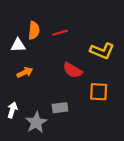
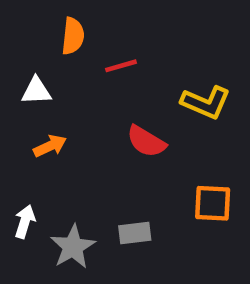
orange semicircle: (34, 30) -> (73, 36), moved
orange square: (99, 92) -> (213, 203), moved
gray rectangle: (60, 108) -> (135, 233), moved

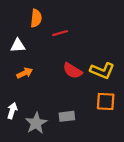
yellow L-shape: (206, 102) -> (102, 71), moved

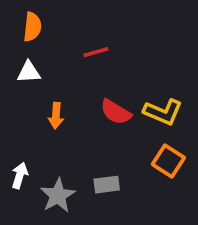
orange semicircle: (36, 18) -> (32, 27), moved
orange arrow: (25, 73) -> (56, 116), moved, turned 119
orange square: (106, 101) -> (168, 161), turned 30

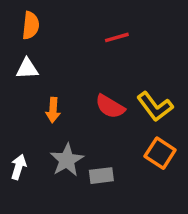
red line: (96, 52) -> (117, 37), moved
yellow L-shape: (163, 112) -> (155, 107), turned 30
gray star: (58, 195) -> (67, 160), moved

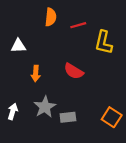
orange semicircle: (31, 25) -> (51, 17), moved
yellow L-shape: (155, 107) -> (104, 42), moved, turned 50
orange square: (160, 153) -> (112, 117), moved

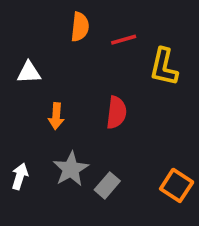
red semicircle: (74, 71) -> (116, 113), turned -114
gray rectangle: (68, 117) -> (107, 185), turned -42

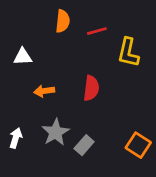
orange arrow: (56, 116) -> (44, 91), turned 78

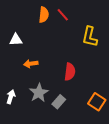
red line: (97, 31) -> (63, 15), moved, turned 64
red semicircle: (91, 88) -> (70, 72), moved

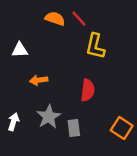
orange semicircle: (44, 15) -> (55, 19), turned -77
yellow L-shape: (90, 37) -> (95, 46), moved
gray rectangle: (59, 102) -> (74, 128), turned -48

